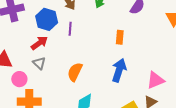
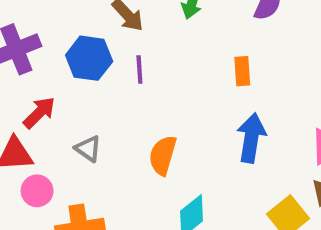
red arrow: (39, 43) -> (39, 113), moved
pink circle: (19, 79) -> (37, 191), moved

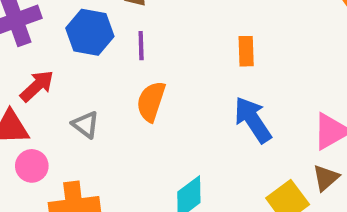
blue arrow: (251, 138) -> (253, 120), turned -45
orange semicircle: (163, 155) -> (151, 101), moved

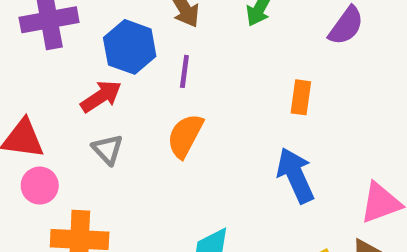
red arrow: (37, 86) -> (101, 96), moved

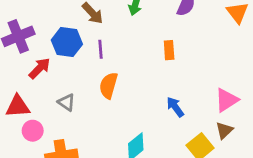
red arrow: (101, 96) -> (40, 68), moved
blue arrow: (295, 175) -> (175, 107), moved, size x0.7

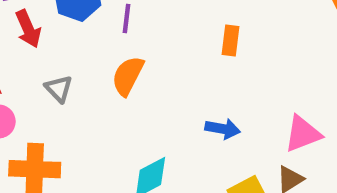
red arrow: (40, 68) -> (28, 29), turned 100
blue arrow: (175, 107) -> (223, 129), turned 125

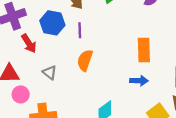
orange rectangle: (230, 40) -> (144, 50), moved, size x1.5

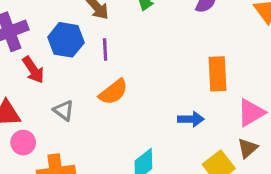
orange rectangle: (144, 50) -> (217, 74), moved
orange semicircle: (85, 60) -> (113, 92), turned -145

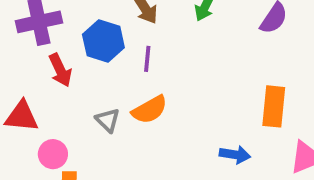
gray triangle: (64, 110) -> (108, 120), moved
pink circle: (23, 143) -> (53, 154), moved

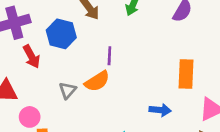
purple line: (147, 59) -> (109, 56), moved
gray triangle: (108, 120) -> (67, 90), turned 30

